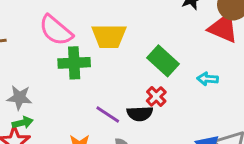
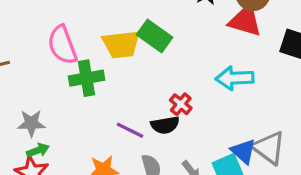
pink semicircle: (56, 30) -> (62, 45), turned 36
green rectangle: (163, 61) -> (155, 36), moved
cyan arrow: (208, 79) -> (235, 78), size x1.6

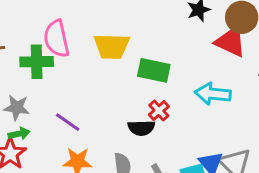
green rectangle: (155, 36) -> (154, 70), moved, turned -32
green cross: (87, 78) -> (37, 62), moved
purple line: (130, 130) -> (68, 122), moved

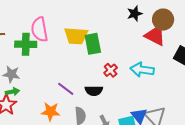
green rectangle: (154, 70) -> (93, 44), moved, turned 65
red cross: (159, 111) -> (111, 70), moved
purple line: (68, 122) -> (66, 89), moved

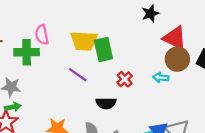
brown circle: (163, 20) -> (177, 59), moved
pink semicircle: (39, 29) -> (42, 35), size x0.7
cyan arrow: (142, 70) -> (161, 78), size x0.6
purple line: (66, 89) -> (78, 75), moved

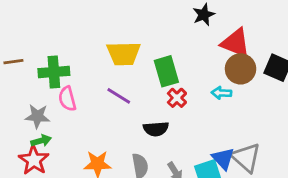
pink semicircle: (42, 35) -> (67, 99), moved
green rectangle: (103, 49) -> (166, 71), moved

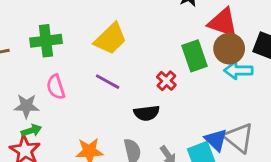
yellow trapezoid: (124, 54) -> (111, 39), turned -40
green rectangle: (166, 71) -> (194, 56), moved
green cross: (54, 72) -> (46, 41), moved
cyan arrow: (221, 93) -> (238, 70), moved, size x1.4

